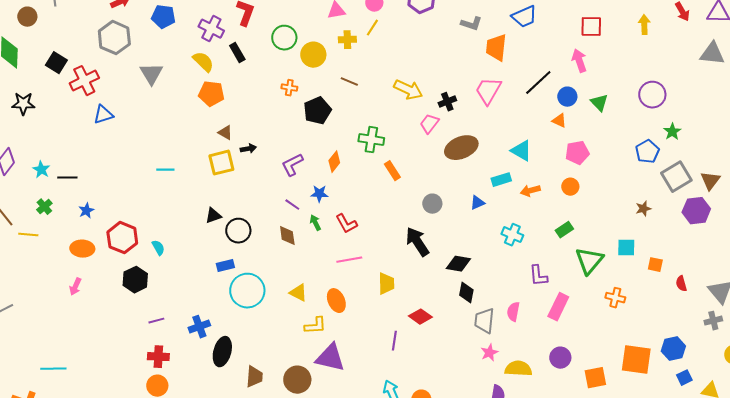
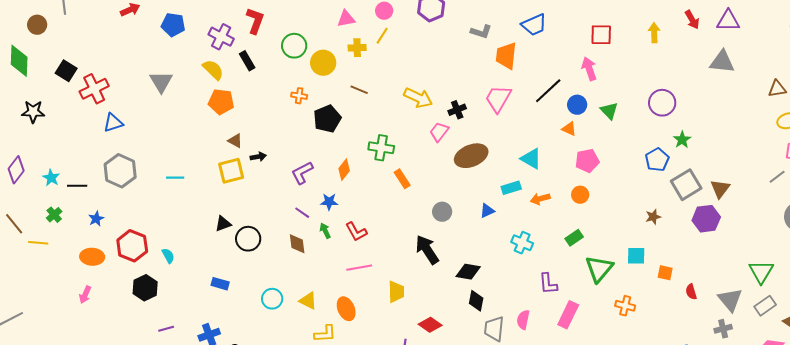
gray hexagon: (114, 38) -> (120, 171), moved
blue rectangle: (225, 266) -> (220, 284), moved, turned 30
cyan circle: (247, 291) -> (272, 299), moved, size x0.6

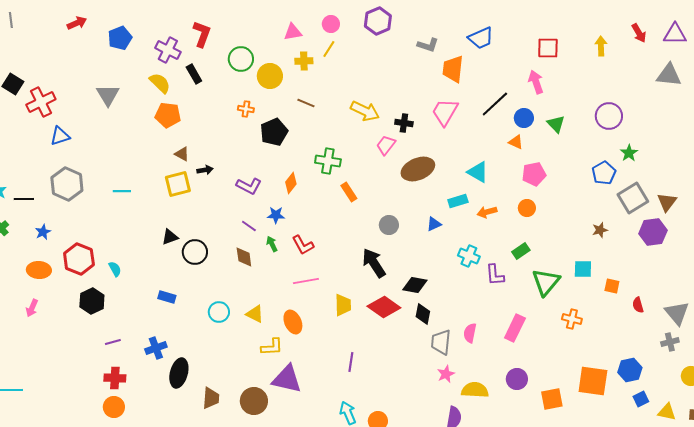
blue pentagon: (173, 25) -> (120, 38), turned -30
black cross: (457, 110) -> (404, 123), turned 30
purple L-shape: (302, 173) -> (249, 186), turned -125
purple L-shape: (548, 284) -> (495, 275), moved
red diamond: (430, 325) -> (384, 307), moved, size x1.4

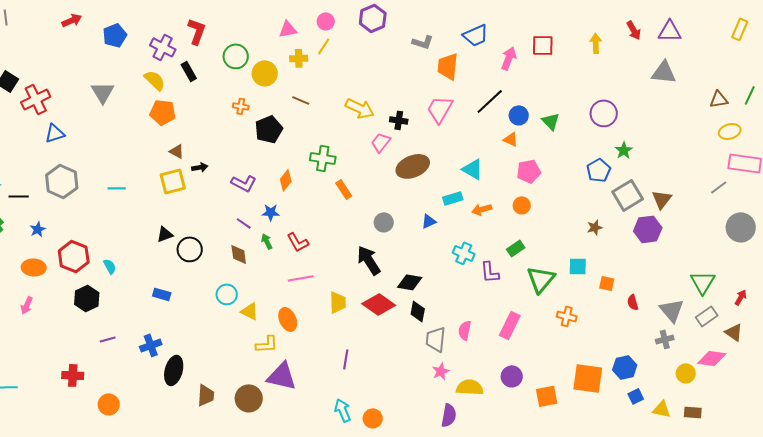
pink arrow: (536, 82) -> (509, 58), moved, turned 40
cyan circle: (219, 312) -> (227, 294), moved
red cross: (115, 378) -> (73, 375), moved

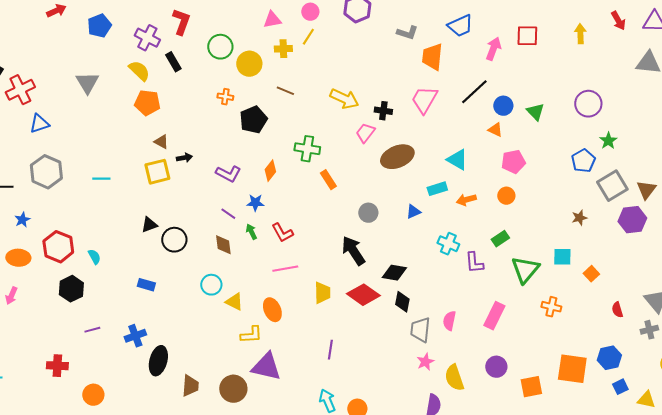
orange square: (607, 283) -> (591, 274), turned 35
red semicircle: (633, 302) -> (617, 310), moved
yellow semicircle: (470, 387) -> (454, 378), turned -112

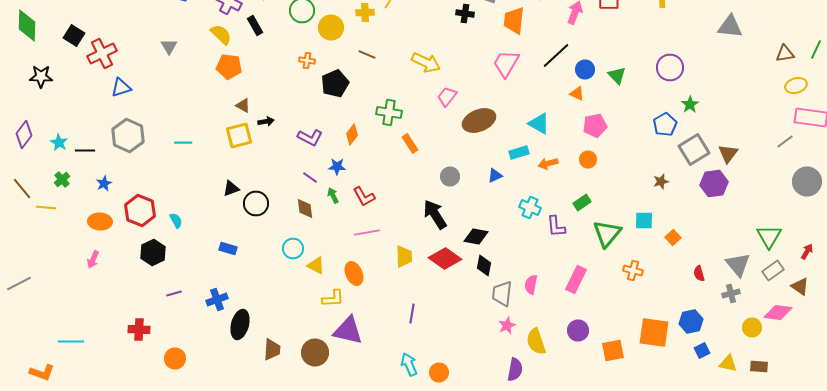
gray triangle: (87, 83) -> (169, 46), size x0.7
black cross: (383, 111) -> (465, 14), moved

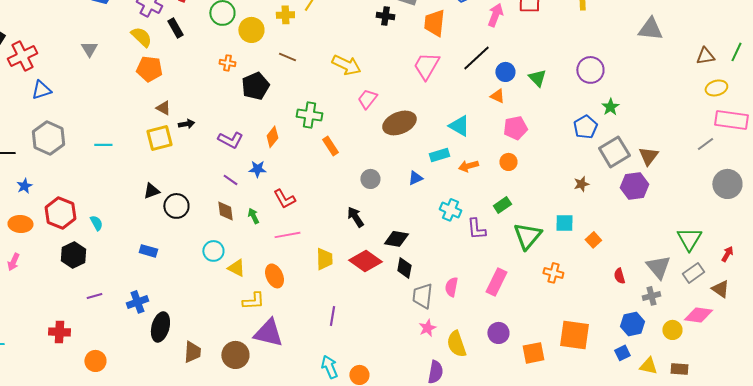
green arrow: (333, 196) -> (253, 216), moved
black arrow: (435, 214) -> (355, 217), size x0.7
blue hexagon: (691, 322) -> (632, 324), moved

